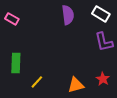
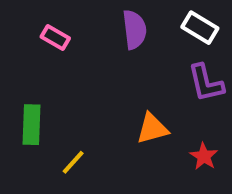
pink rectangle: (12, 19) -> (55, 37), moved
orange triangle: (76, 85) -> (152, 129), moved

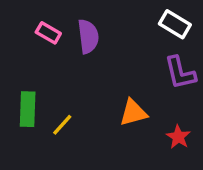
purple semicircle: (134, 30) -> (88, 36), moved
yellow line: (73, 162) -> (62, 125), moved

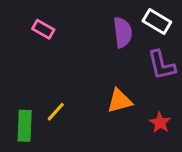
purple semicircle: (88, 36) -> (123, 32), moved
green rectangle: (28, 109) -> (25, 126), moved

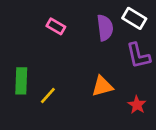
pink rectangle: (43, 29) -> (56, 26), moved
green rectangle: (25, 126) -> (21, 81), moved

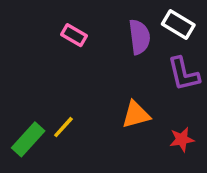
green rectangle: (21, 81) -> (28, 139), moved, turned 40
red star: (137, 105) -> (182, 139), turned 30

